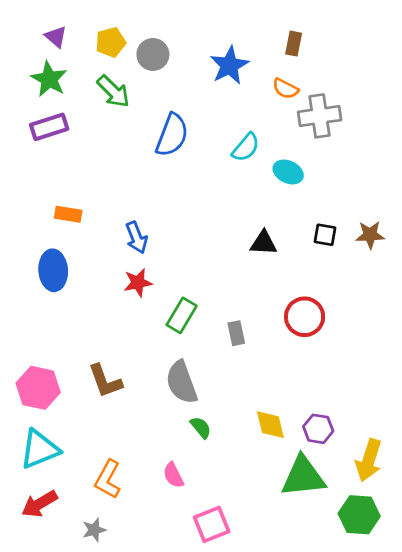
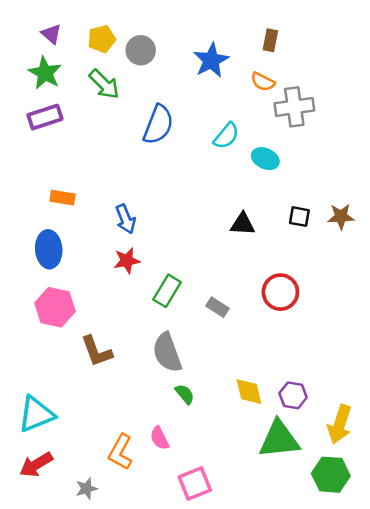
gray rectangle: (236, 333) -> (217, 307), turned -45
pink hexagon: (38, 388) -> (55, 307), moved
orange L-shape: (108, 479) -> (121, 452), moved

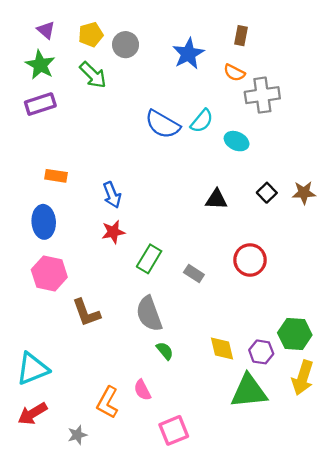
blue semicircle: (158, 125) -> (163, 124), moved, turned 99
black square: (299, 217) -> (267, 193), turned 36
green hexagon: (331, 475) -> (295, 334), moved

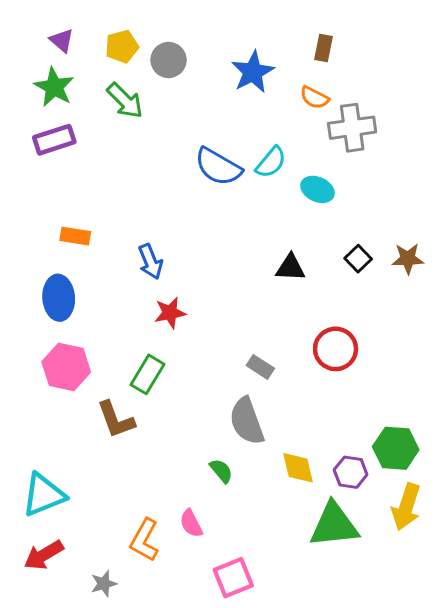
red star: (113, 232) -> (170, 313), moved
green rectangle: (149, 259) -> (147, 374), moved
gray semicircle: (149, 314) -> (247, 421), moved

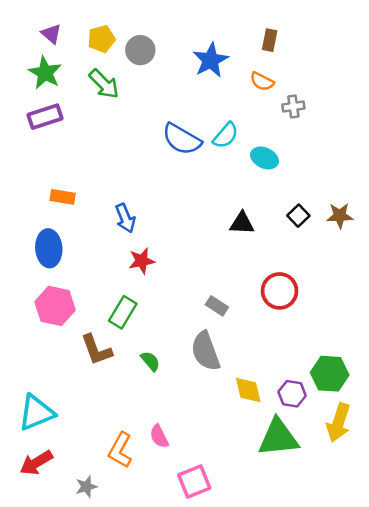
gray cross: (352, 128) -> (293, 107), size x0.6
green semicircle: (221, 471) -> (150, 361), moved

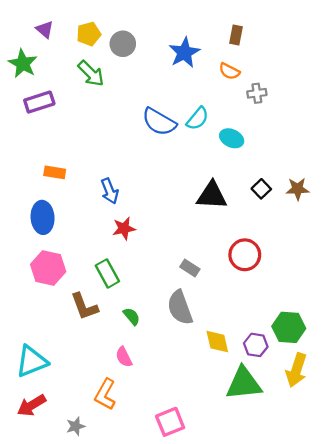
green star: (45, 73) -> (23, 64), moved
black triangle: (242, 223) -> (212, 195), size x1.4
green rectangle: (123, 312) -> (107, 273), turned -60
pink semicircle: (159, 436) -> (124, 357), moved

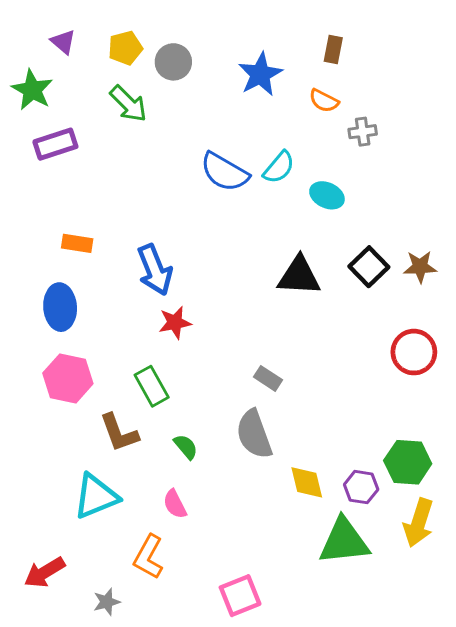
black square: (261, 189) -> (369, 267), size x1.4
blue arrow: (110, 191) -> (155, 270), size x1.4
red circle: (245, 255) -> (414, 352), moved
cyan triangle: (32, 361) -> (96, 496), moved

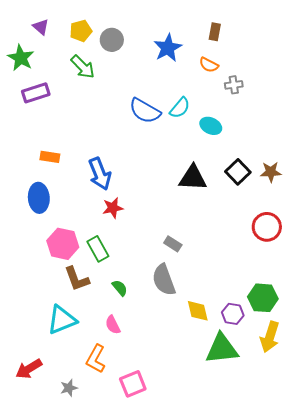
pink hexagon: (68, 378) -> (63, 244), moved
pink square: (240, 596) -> (133, 384), moved

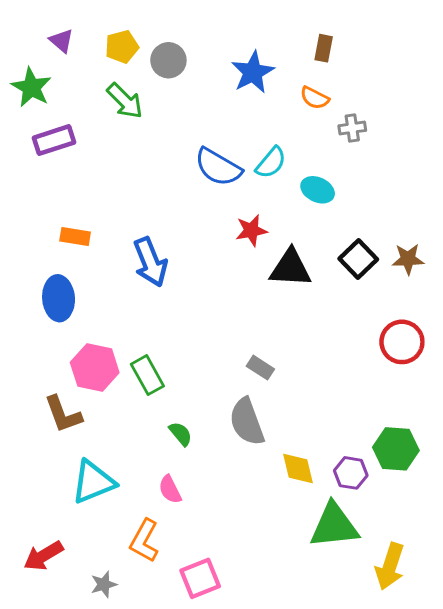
red star: (113, 208) -> (251, 230), moved
brown L-shape: (77, 279) -> (63, 414), moved
yellow arrow: (270, 337) -> (390, 566), moved

